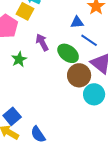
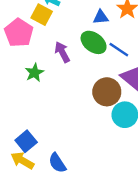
blue triangle: (77, 22) -> (101, 17), moved
green ellipse: (68, 53) -> (94, 42), moved

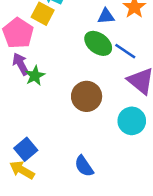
purple arrow: (62, 52) -> (21, 64), moved
brown circle: (107, 92) -> (87, 96), moved
blue semicircle: (57, 163) -> (84, 166), moved

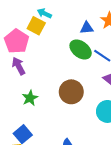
green star: (35, 76) -> (30, 98), moved

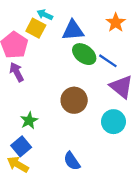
blue triangle: (87, 28) -> (73, 30), moved, size x1.5
green star: (30, 98) -> (29, 121), moved

